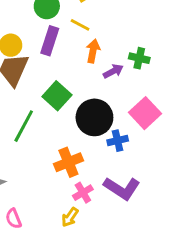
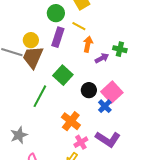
pink square: (145, 113) -> (112, 92), moved
black circle: (94, 117) -> (89, 90), size x0.6
blue cross: (118, 141) -> (105, 106), turned -32
orange cross: (68, 162) -> (71, 121), turned -30

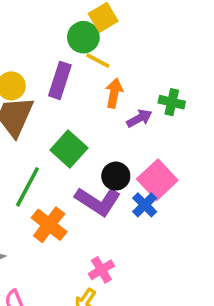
green circle: (56, 13) -> (83, 37), moved
orange cross: (71, 121) -> (49, 225), moved
purple L-shape: (108, 139) -> (98, 201), moved

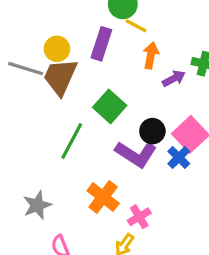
orange cross: (49, 225) -> (103, 197), moved

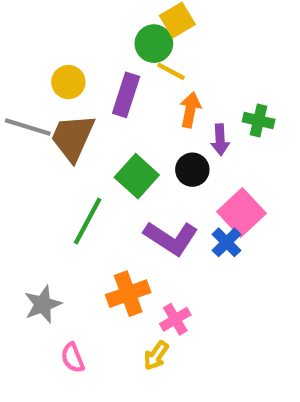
yellow circle: (57, 49) -> (68, 82), moved
purple arrow: (174, 78) -> (220, 140), turned 115
black circle: (152, 131) -> (192, 170), moved
orange cross: (103, 197) -> (128, 294), turned 32

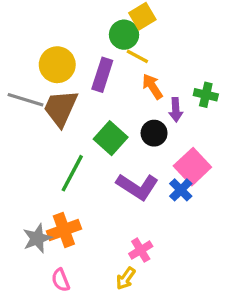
yellow circle: (68, 82) -> (57, 65), size x1.4
orange arrow: (190, 110) -> (152, 86), turned -44
orange cross: (128, 294) -> (64, 230), moved

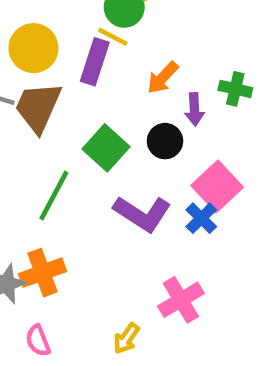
yellow line: (137, 56) -> (113, 37), moved
orange arrow: (152, 86) -> (163, 78), turned -104
pink cross: (141, 250) -> (181, 300), moved, size x1.4

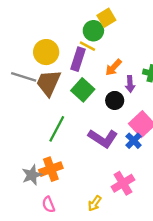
green square: (106, 148) -> (83, 90), moved

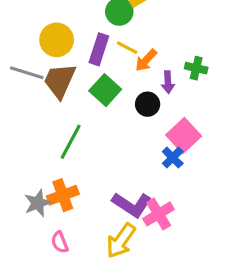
yellow line: (87, 46) -> (127, 48), moved
purple L-shape: (103, 138) -> (132, 205), moved
yellow arrow: (95, 203) -> (121, 241), size x1.6

